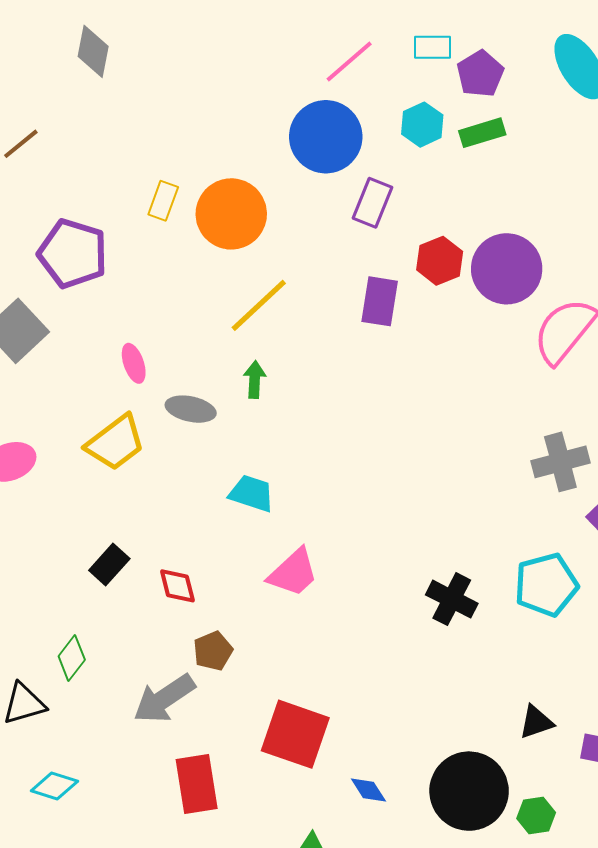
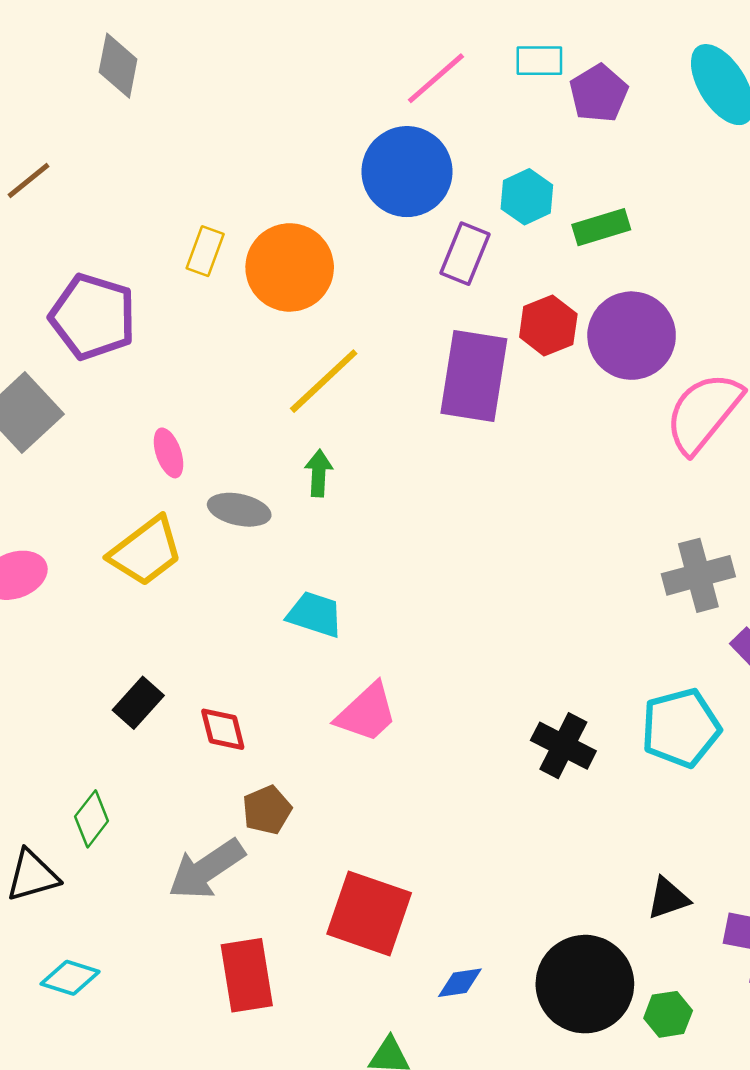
cyan hexagon: (422, 125) -> (527, 197), moved
green rectangle: (482, 133) -> (601, 227), moved
purple rectangle: (380, 301) -> (474, 376), size x1.5
blue diamond: (368, 790) -> (460, 983), turned -66

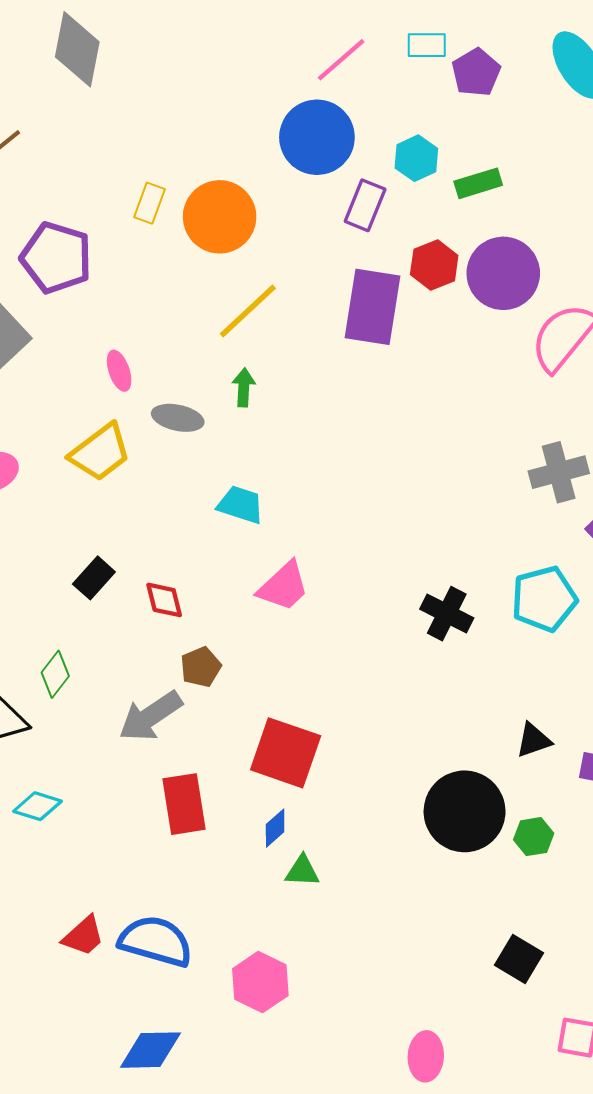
gray diamond: (118, 66) -> (77, 49), size x1.4
blue diamond: (460, 983) -> (275, 828), moved, turned -33

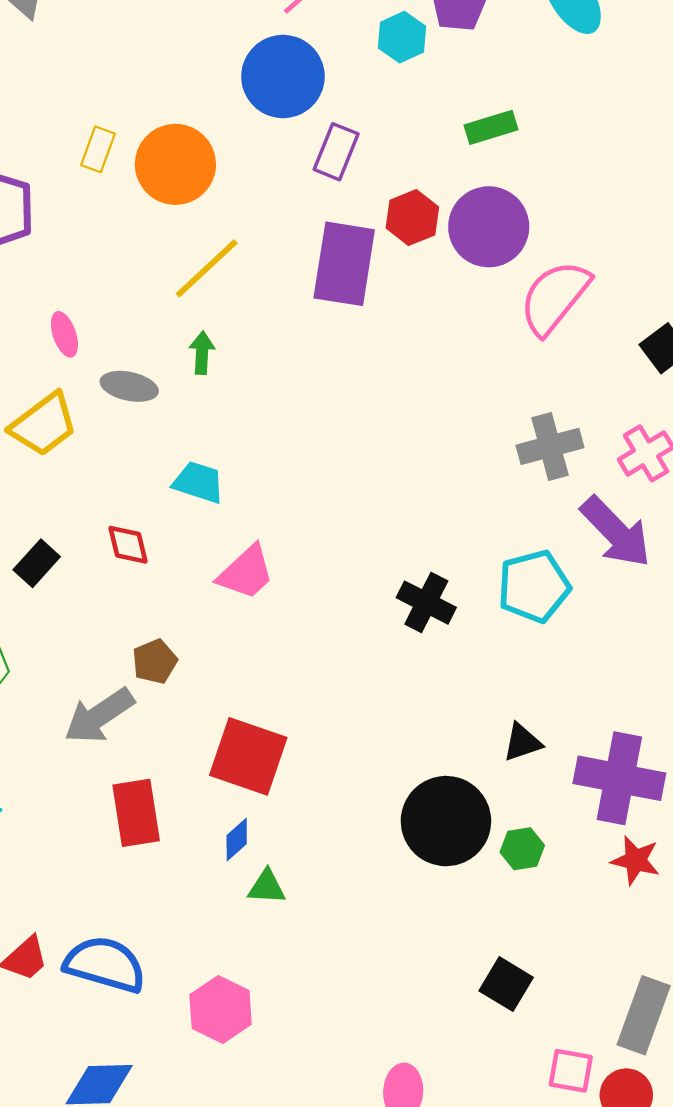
cyan hexagon: (416, 158) -> (402, 37), moved
green rectangle: (478, 183) -> (491, 127), moved
red diamond: (164, 600) -> (128, 545), moved

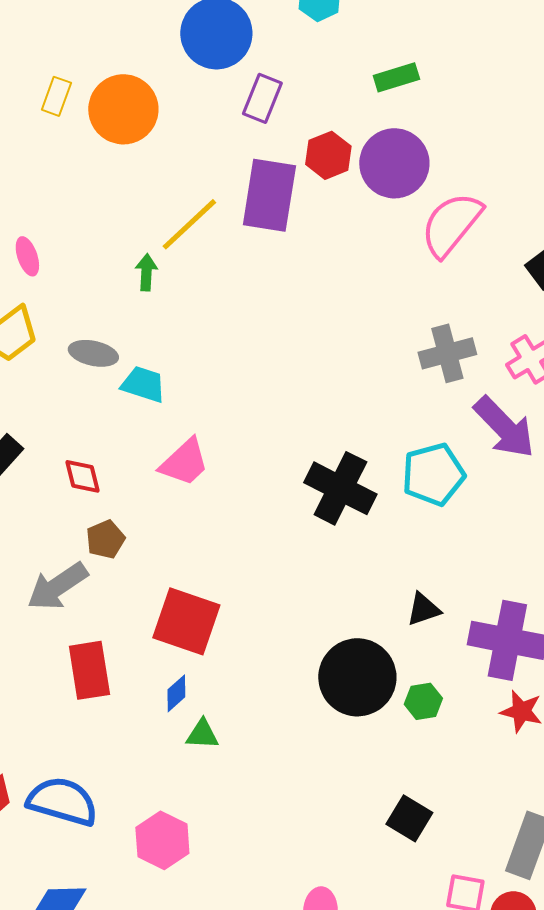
yellow line: (207, 268) -> (189, 224), moved
gray ellipse: (129, 386) -> (93, 353), moved
red diamond: (128, 545) -> (82, 476), moved
black cross: (426, 603) -> (340, 488), size x1.4

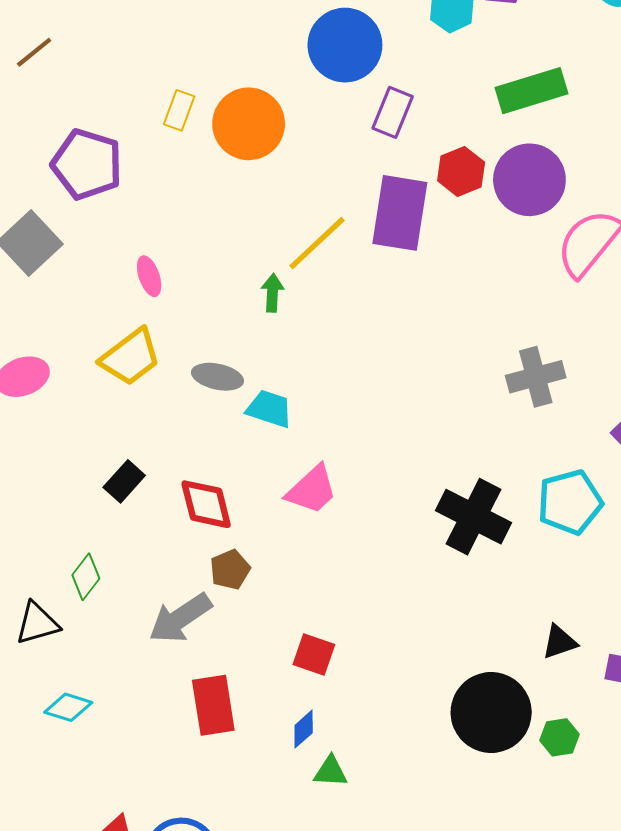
green rectangle: (396, 77) -> (532, 91), size x1.5
gray cross: (447, 353) -> (536, 377), moved
red diamond: (82, 476) -> (206, 504), size x1.4
red square: (186, 621) -> (314, 654), size x0.6

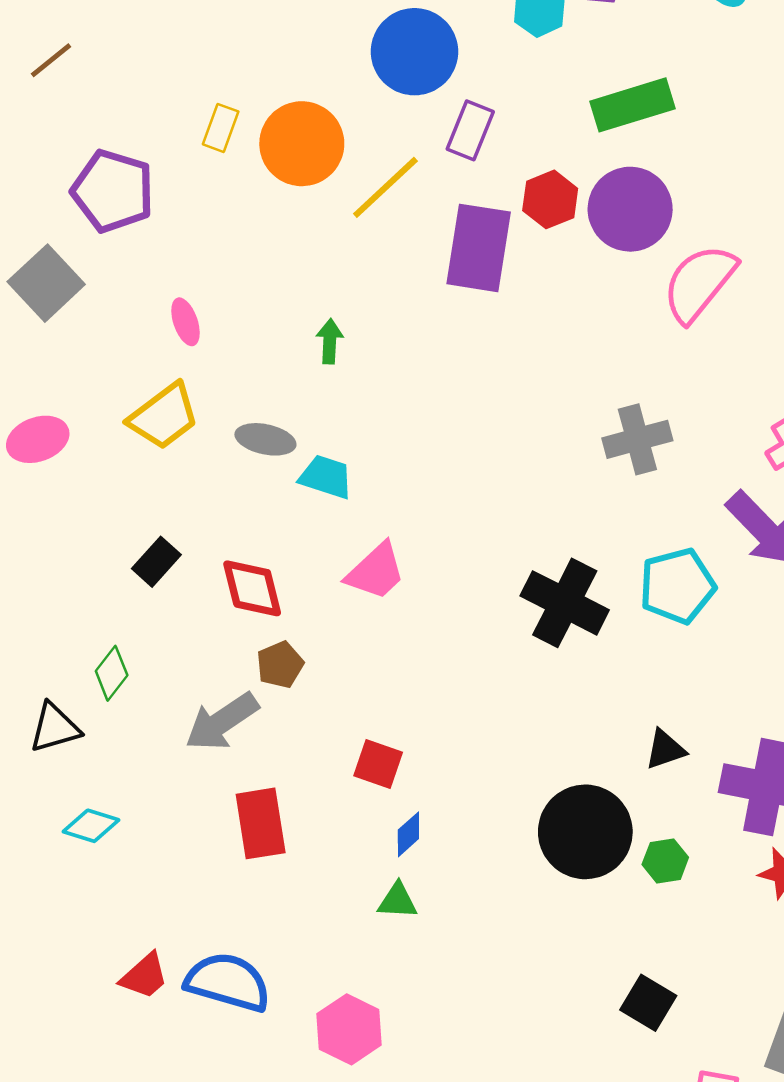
yellow line: (317, 243) -> (385, 187), moved
blue diamond: (304, 729) -> (408, 834), moved

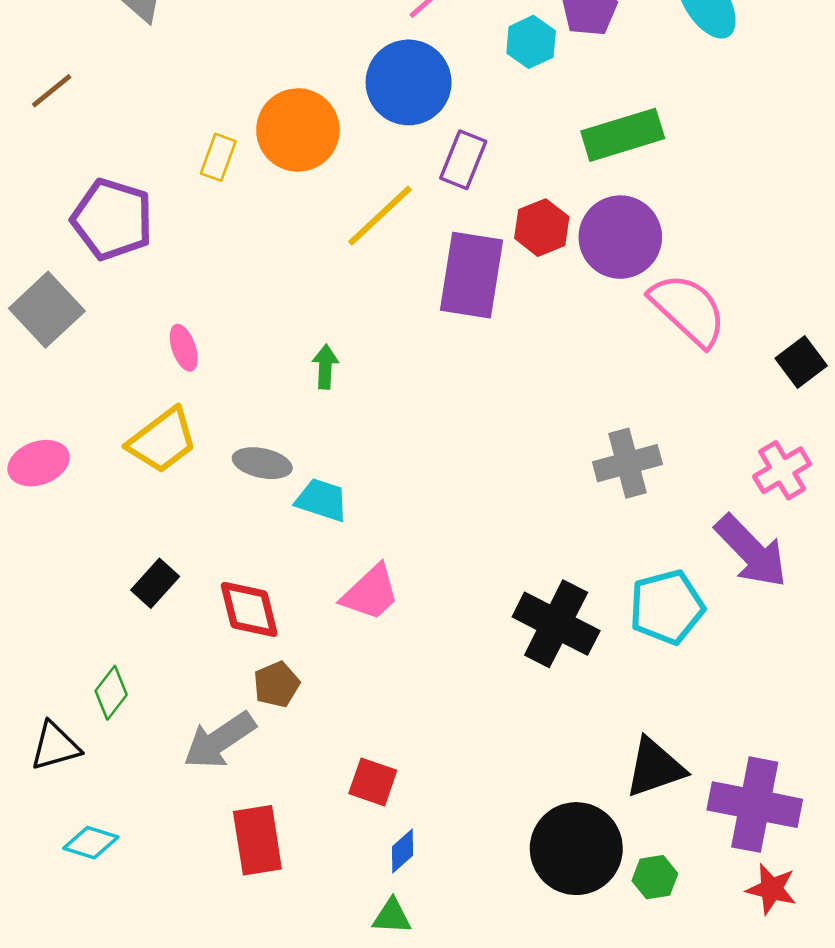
orange circle: (302, 144) -> (298, 130), moved
pink semicircle: (699, 283) -> (688, 310), turned 94
black triangle: (665, 749) -> (655, 768), size x1.5

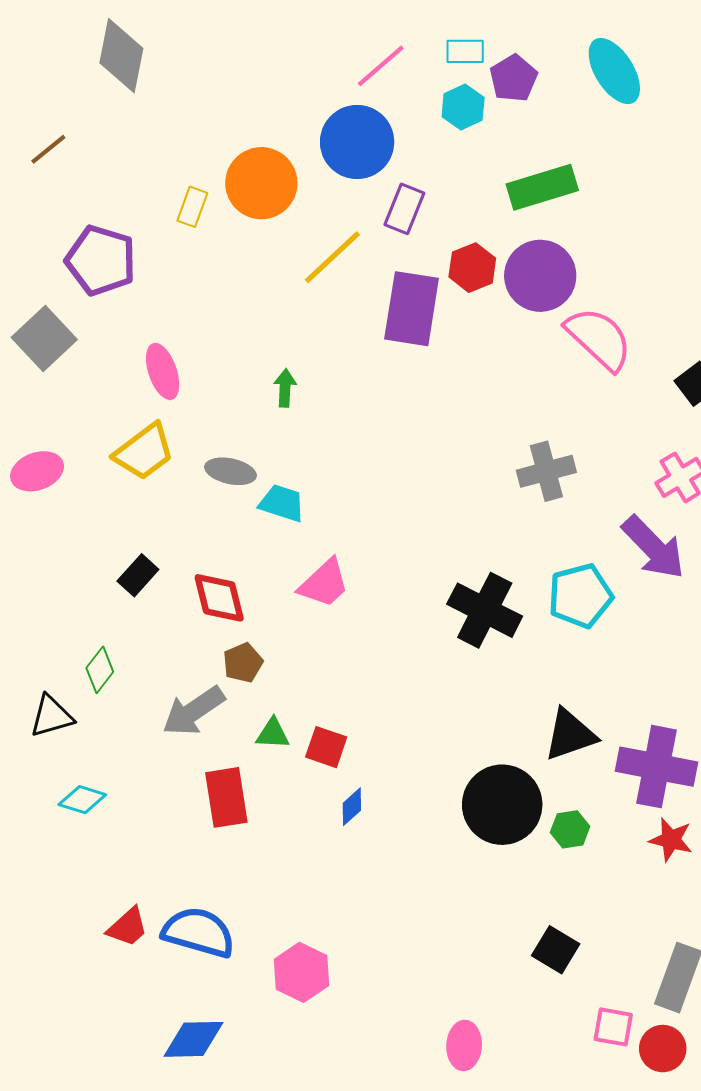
pink ellipse: (184, 348) -> (163, 371), size x1.4
green triangle: (392, 916) -> (273, 734), moved

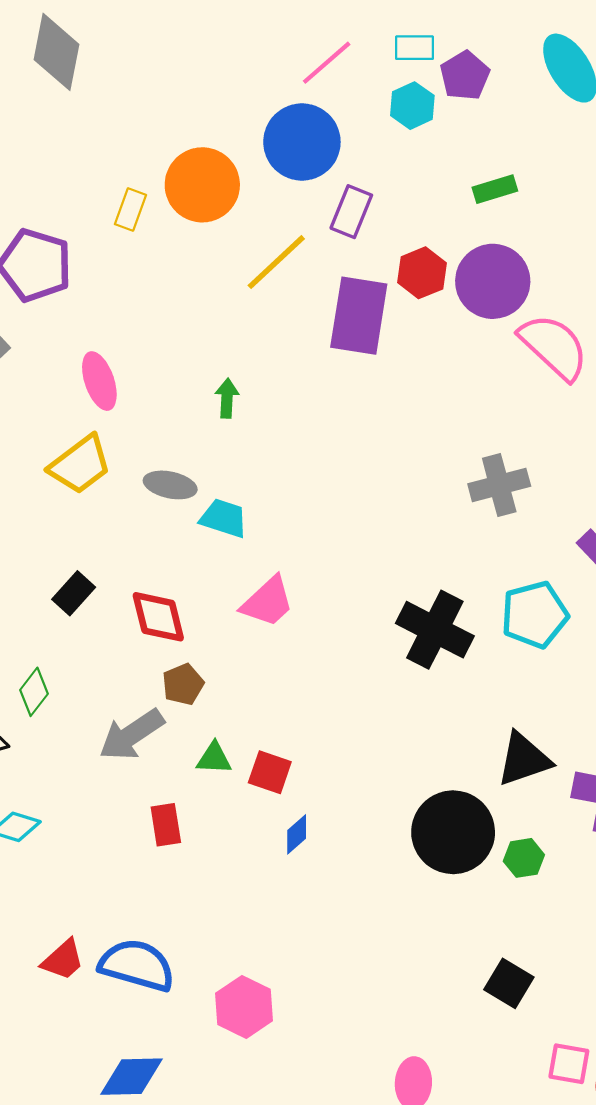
green rectangle: (542, 187) -> (495, 189), size x0.6
red rectangle: (226, 797) -> (166, 825), size x0.7

